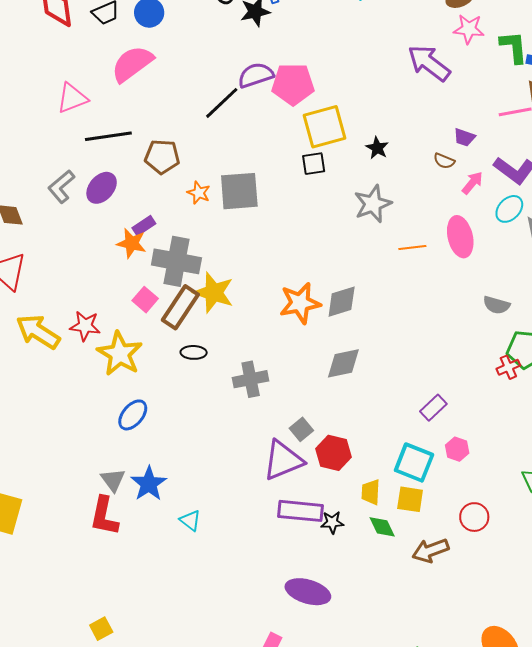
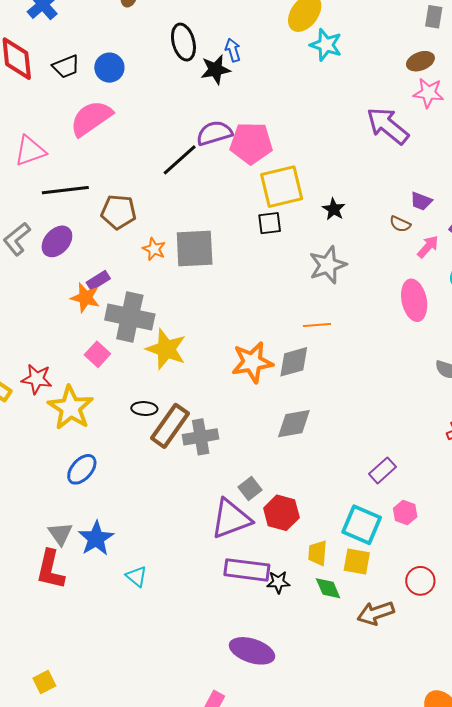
orange line: (412, 247) -> (317, 325), moved
brown rectangle: (180, 307) -> (170, 426), moved

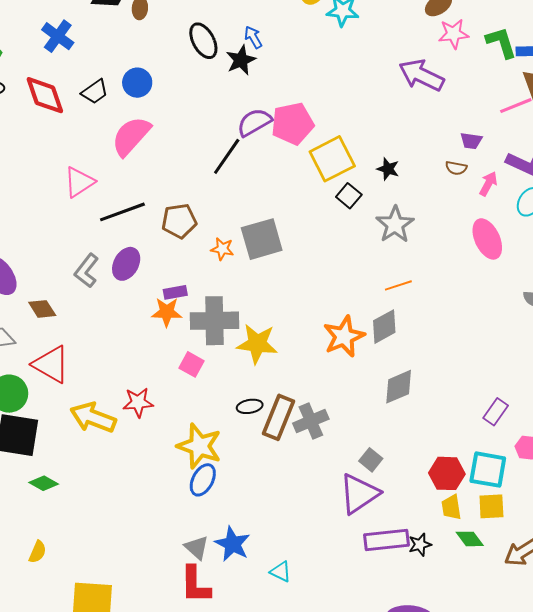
black square: (270, 223) -> (349, 196), moved, turned -30
purple rectangle: (98, 280) -> (175, 292), turned 35
yellow star: (71, 408) -> (199, 446), moved
red hexagon: (281, 513) -> (447, 473), moved

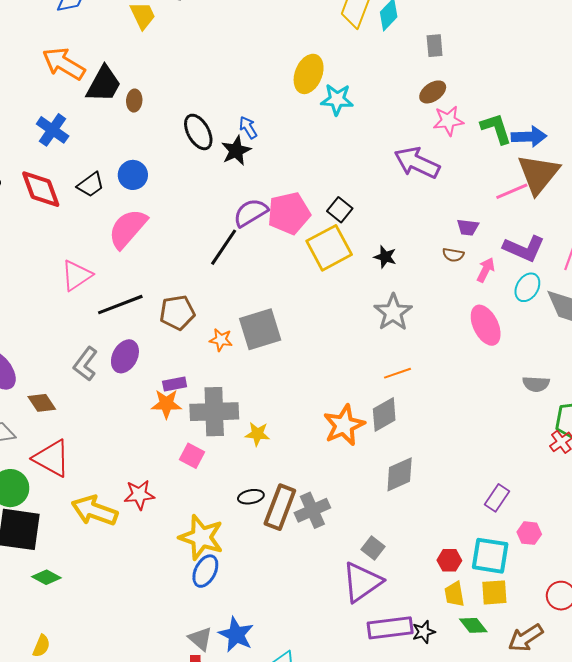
black square: (349, 196) -> (340, 210), moved
yellow star: (257, 344) -> (257, 434), size x0.6
red hexagon: (447, 473) -> (449, 560), size x0.7

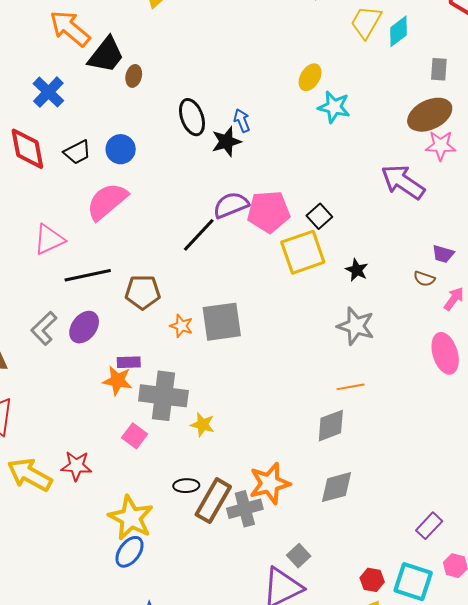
yellow ellipse: (309, 74) -> (310, 77), size x0.7
brown ellipse: (433, 92) -> (430, 115), size x1.6
gray star: (393, 312) -> (356, 326), turned -30
orange star: (344, 425) -> (270, 483), moved

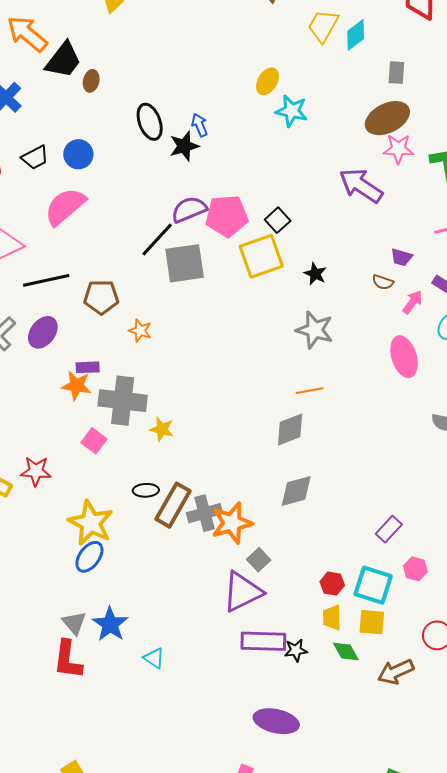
gray square: (222, 322) -> (185, 263), moved
orange star: (270, 483) -> (232, 523), moved

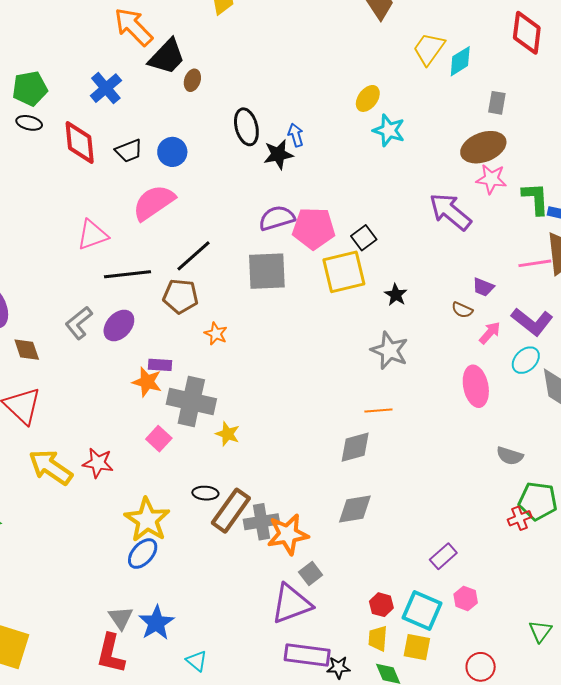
black line: (157, 239) -> (193, 256), moved

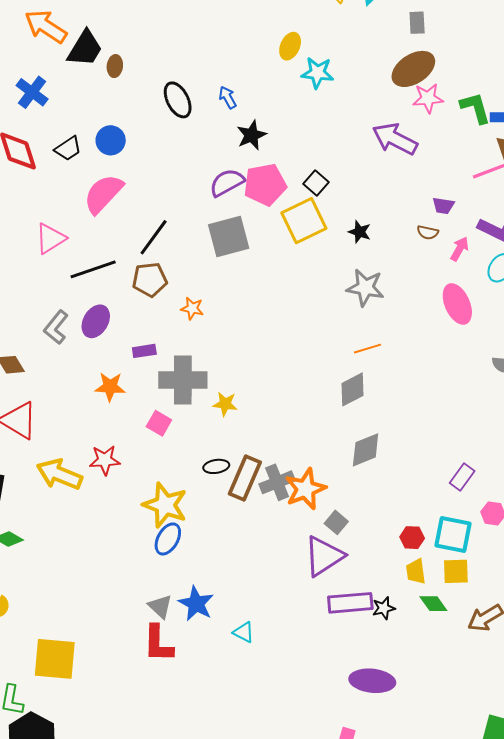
black star: (278, 154) -> (252, 135), moved
orange star: (147, 382) -> (110, 387), moved

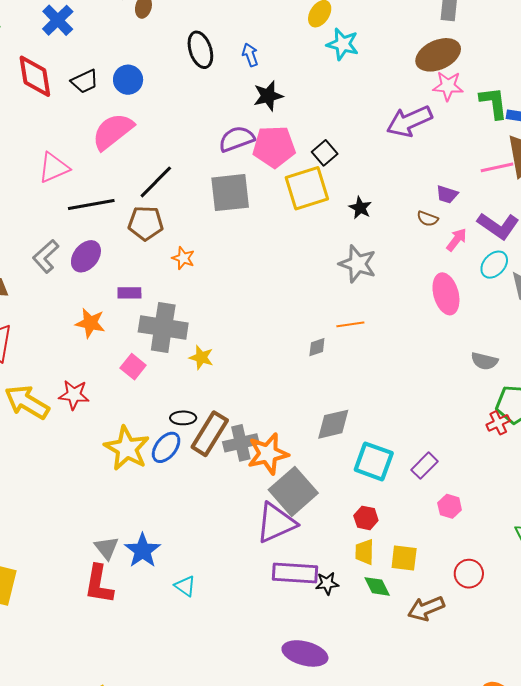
purple arrow: (395, 139) -> (409, 121), turned -60
gray diamond: (353, 389) -> (317, 347), moved, size x0.6
gray square: (336, 522) -> (293, 491), size x2.0
cyan square: (453, 535) -> (374, 461), moved
blue ellipse: (168, 539) -> (166, 447), moved

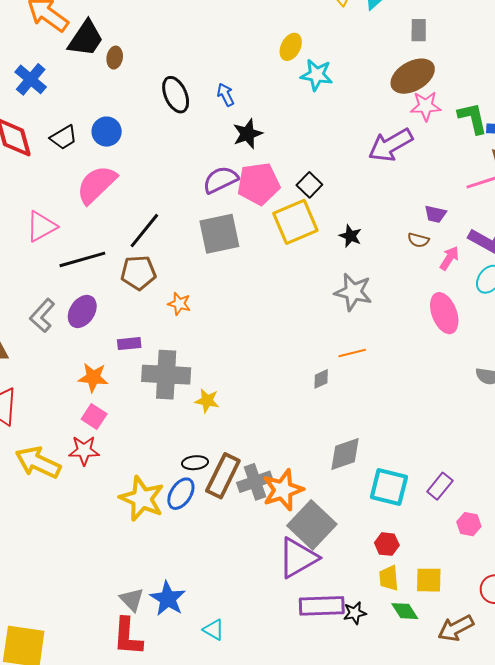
pink square: (133, 367) -> (94, 417), moved

